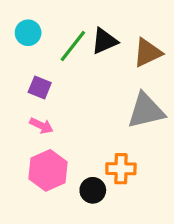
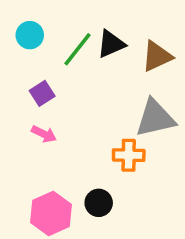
purple square: (40, 87) -> (42, 93), turned 35
orange cross: (121, 169) -> (129, 155), moved
pink hexagon: (48, 170) -> (51, 213), moved

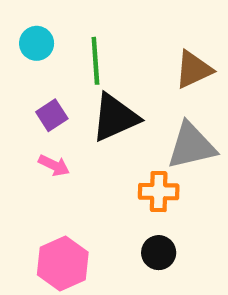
black triangle: (111, 44) -> (115, 117), moved, size x1.4
green line: (77, 49) -> (95, 61), turned -42
black circle: (99, 203) -> (159, 253), moved

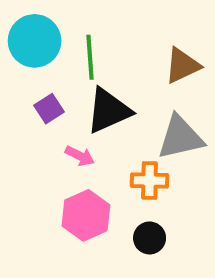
cyan circle: (37, 43) -> (35, 41), size x1.6
pink arrow: (54, 165) -> (80, 156), moved
pink hexagon: (63, 263) -> (86, 215), moved

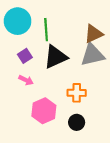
gray triangle: (180, 137) -> (92, 55), moved
pink arrow: (80, 156) -> (26, 80), moved

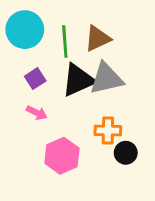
brown triangle: (93, 34) -> (98, 38), moved
gray triangle: (92, 55) -> (106, 79), moved
black circle: (77, 122) -> (126, 153), moved

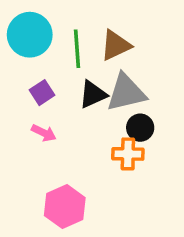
black triangle: (78, 80) -> (93, 94), size x0.7
black circle: (126, 153) -> (140, 128), moved
pink hexagon: (62, 156) -> (65, 207), moved

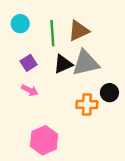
cyan circle: (30, 35) -> (20, 24), size x0.6
black circle: (140, 128) -> (109, 93), moved

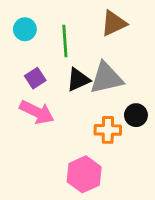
brown triangle: (79, 31) -> (114, 23), moved
pink arrow: (30, 90) -> (37, 112), size x1.6
pink hexagon: (44, 140) -> (84, 174), moved

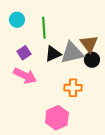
brown triangle: (114, 23) -> (89, 44), moved, turned -42
black circle: (136, 115) -> (92, 60), moved

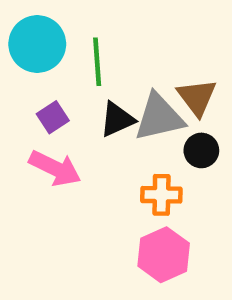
cyan circle: (17, 20) -> (37, 44), size x1.6
black circle: (92, 60) -> (201, 150), moved
pink hexagon: (57, 118) -> (164, 255), moved

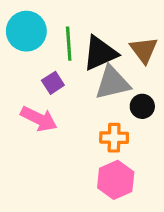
brown triangle: (197, 97) -> (144, 50), moved
purple square: (53, 117) -> (53, 83), moved
black triangle: (117, 119) -> (100, 53), moved, size x1.4

